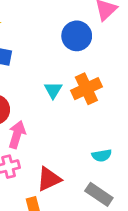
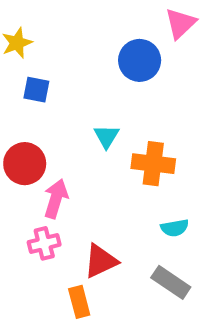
orange cross: (86, 89) -> (153, 164), moved, turned 32

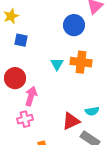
orange cross: (153, 164) -> (81, 62), moved
red triangle: (101, 261) -> (71, 121), moved

